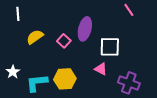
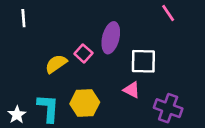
yellow semicircle: (35, 37) -> (56, 64), moved
white star: (13, 72) -> (17, 115), moved
cyan L-shape: (37, 83) -> (48, 108), turned 100

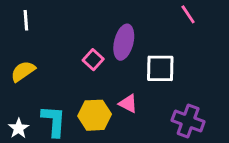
yellow semicircle: (56, 64) -> (23, 71), moved
pink triangle: (132, 90) -> (128, 103), moved

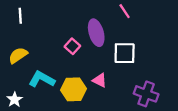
pink line: (188, 14) -> (125, 11), moved
purple ellipse: (124, 42) -> (96, 33), turned -30
cyan L-shape: (54, 121) -> (42, 79), moved, turned -65

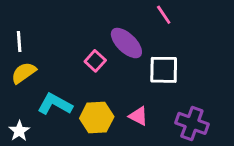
white line: (20, 16) -> (19, 42), moved
purple ellipse: (96, 33) -> (126, 43), turned -30
pink triangle: (100, 80) -> (138, 116), moved

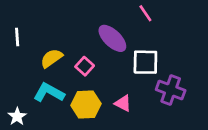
pink square: (95, 61) -> (85, 66), moved
yellow semicircle: (24, 73) -> (52, 58), moved
purple cross: (192, 123) -> (171, 90), moved

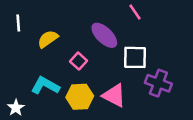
white line: (17, 37) -> (18, 23), moved
yellow semicircle: (52, 58) -> (48, 39), moved
pink triangle: (123, 103) -> (114, 95), size x1.5

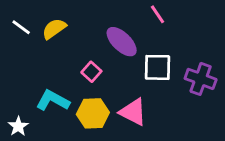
white line: (18, 23) -> (21, 27), turned -49
yellow semicircle: (48, 39) -> (54, 29), moved
purple cross: (158, 83) -> (201, 79), moved

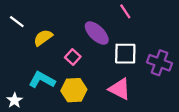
yellow semicircle: (54, 29) -> (43, 38), moved
pink triangle: (133, 112) -> (120, 89), moved

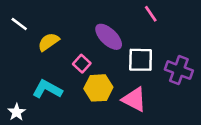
pink line: (125, 11) -> (151, 14), moved
yellow hexagon: (74, 90) -> (98, 88), moved

